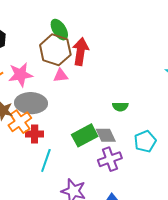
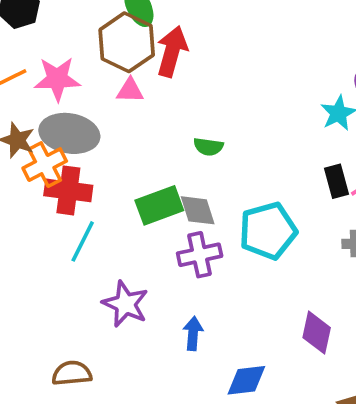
green semicircle: (120, 107) -> (208, 147), moved
red cross: (35, 134) -> (68, 190), size x1.4
cyan pentagon: (145, 141) -> (268, 231), size x1.4

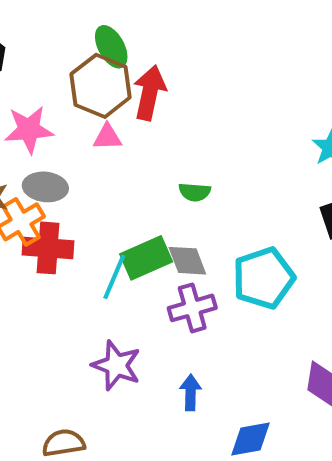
gray ellipse: (69, 133) -> (45, 187), size x0.7
cyan line: (83, 241) -> (114, 277), moved

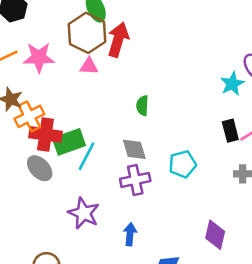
gray ellipse: (45, 187) -> (40, 168), moved, turned 36
green semicircle: (195, 192) -> (142, 106), turned 84
green rectangle: (146, 258) -> (69, 142), moved
cyan pentagon: (264, 278) -> (183, 164), size x0.7

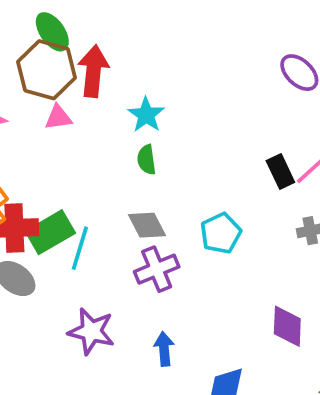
cyan star: (232, 84) -> (146, 115), moved

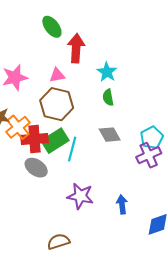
brown hexagon: (46, 70) -> (57, 104), moved
purple cross: (157, 269) -> (149, 155), moved

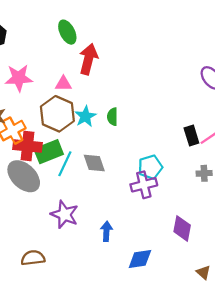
cyan star: (107, 72) -> (85, 116), moved
gray diamond: (110, 135) -> (94, 163), moved
gray ellipse: (36, 168) -> (24, 176), size x1.4

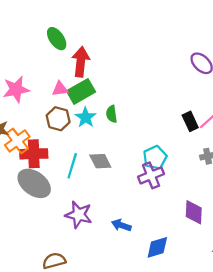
brown hexagon: (57, 114) -> (58, 119), size x0.7
green rectangle: (49, 152) -> (81, 91), moved
blue arrow: (106, 231) -> (121, 225), turned -66

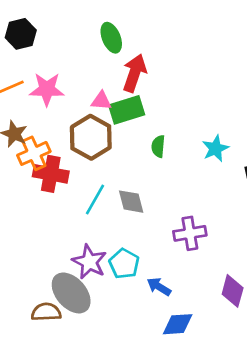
cyan star: (86, 117) -> (215, 148), moved
brown hexagon: (58, 119) -> (91, 137), size x1.4
cyan pentagon: (155, 157) -> (124, 264), moved, turned -30
gray ellipse: (34, 183) -> (71, 293), moved
blue arrow: (121, 225) -> (159, 287), moved

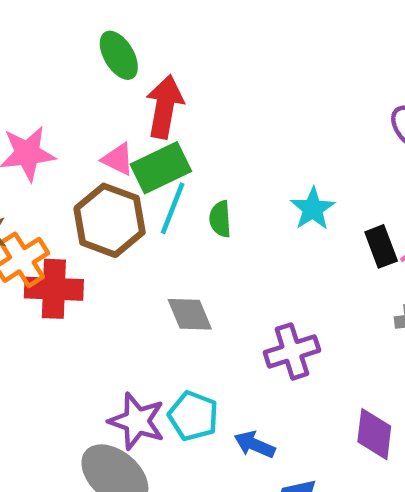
pink triangle: (101, 101) -> (118, 159), turned 30
cyan line: (95, 199) -> (173, 208), moved

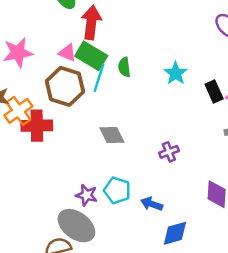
green rectangle: (161, 168) -> (91, 56), turned 60
green semicircle: (220, 219) -> (124, 67), moved
purple cross: (292, 351) -> (169, 152), size x0.7
purple star: (137, 421) -> (87, 195), size x0.7

